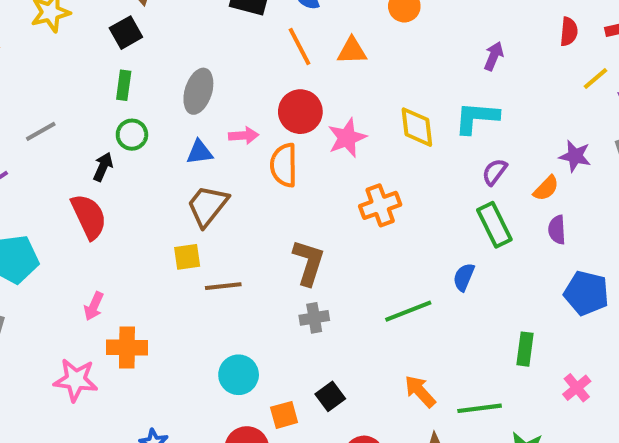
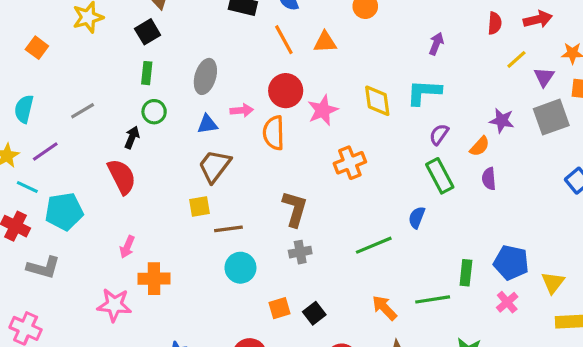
blue pentagon: (586, 293) -> (511, 263), moved
cyan circle: (239, 375) -> (240, 268), moved
green line: (480, 408) -> (433, 299), moved
orange square: (284, 415) -> (279, 308), moved

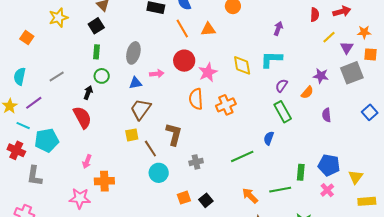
orange semicircle: (274, 133) -> (196, 99), moved
purple semicircle: (489, 179) -> (327, 115), moved
brown L-shape: (295, 209) -> (174, 134), moved
brown line: (228, 229) -> (150, 149), turned 66
gray L-shape: (43, 267) -> (34, 176), turned 85

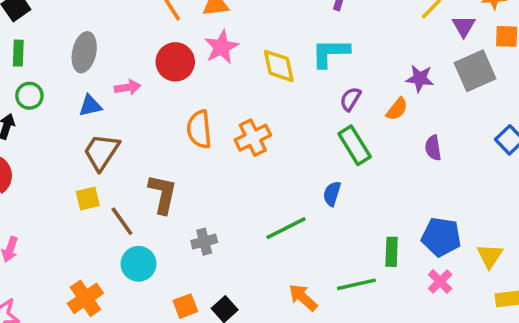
pink star: (208, 72) -> (221, 47), moved
orange cross: (104, 181) -> (85, 298), moved, turned -30

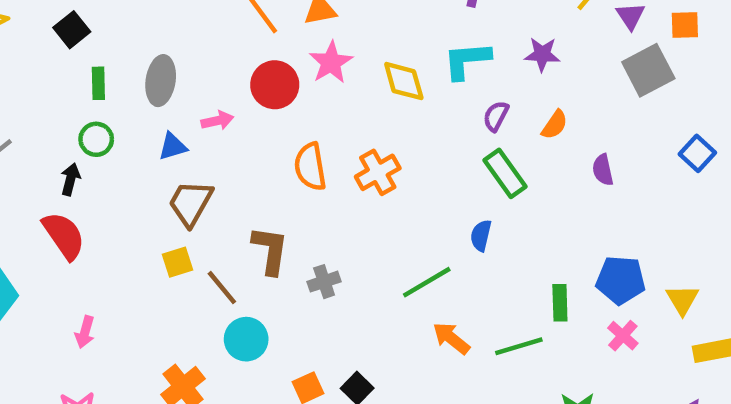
green rectangle: (18, 53) -> (98, 83), moved
purple star: (420, 78) -> (542, 54), moved
gray cross: (204, 242) -> (324, 282), moved
orange arrow: (303, 297) -> (451, 338), moved

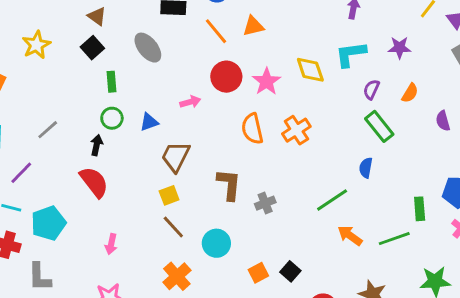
pink star: (331, 62) -> (267, 81), moved
gray ellipse: (161, 81) -> (148, 48), moved, turned -44
blue triangle: (173, 147) -> (149, 122), moved
brown line: (222, 288) -> (173, 227), moved

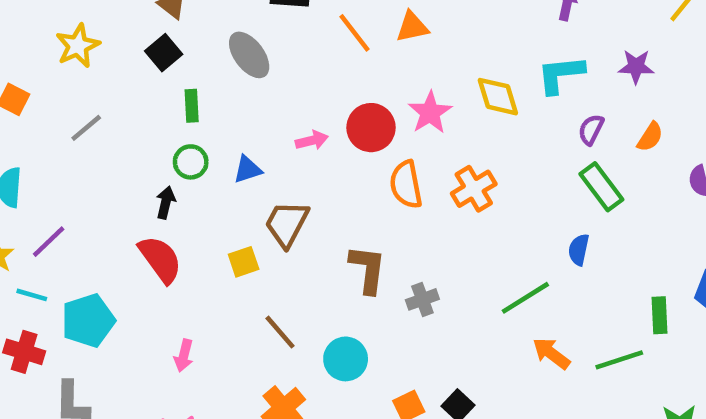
red circle: (226, 77) -> (371, 128), moved
gray line: (48, 130) -> (86, 128), moved
yellow square: (169, 195) -> (244, 262), moved

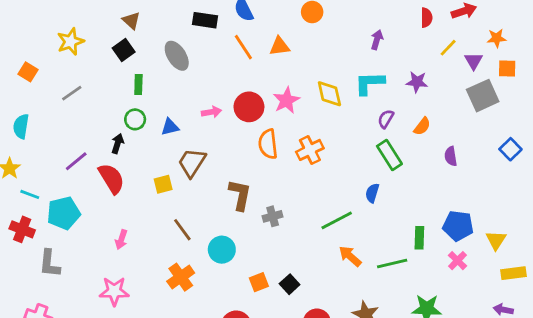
purple line: (49, 242) -> (76, 161), moved

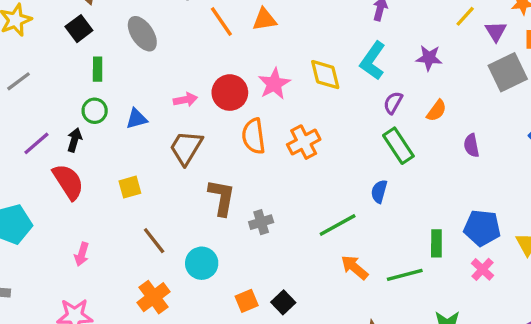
cyan L-shape: (370, 83) -> (373, 61), turned -52
purple line: (76, 161) -> (36, 143), moved
brown trapezoid: (192, 163) -> (186, 148), moved

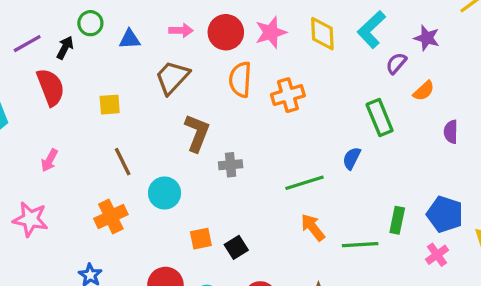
purple semicircle: (393, 103) -> (396, 63), moved

